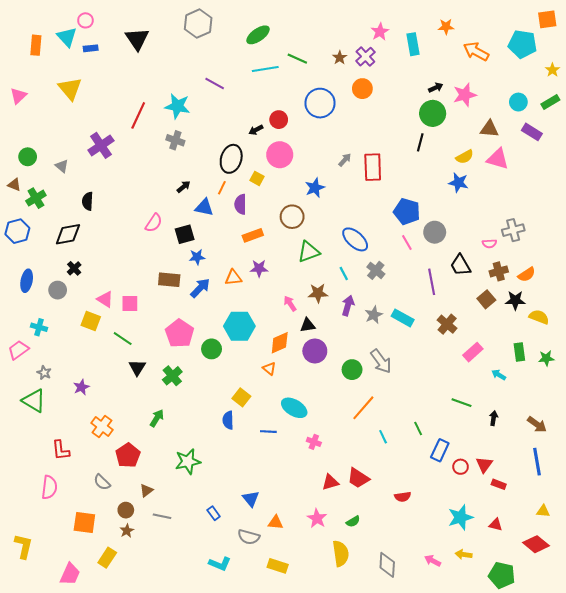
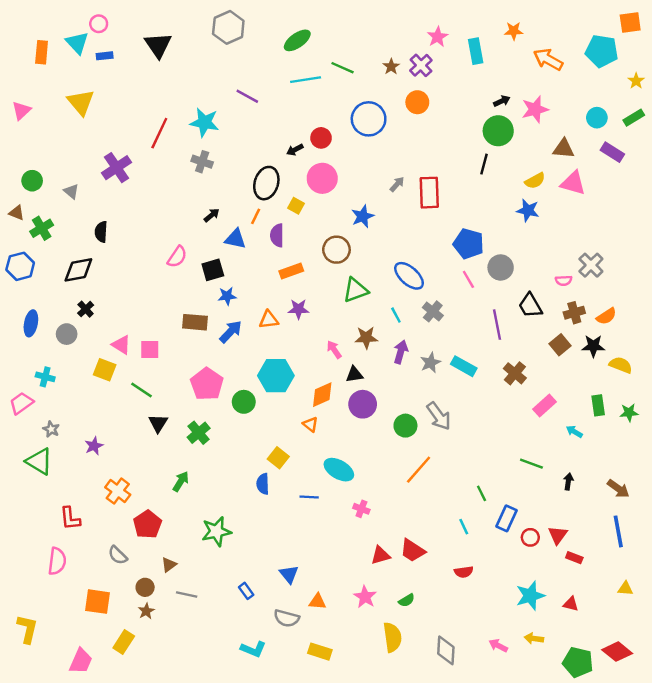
gray cross: (513, 230) -> (591, 265), turned -30
cyan line: (383, 437) -> (464, 527), moved
red diamond: (536, 544) -> (617, 652), moved

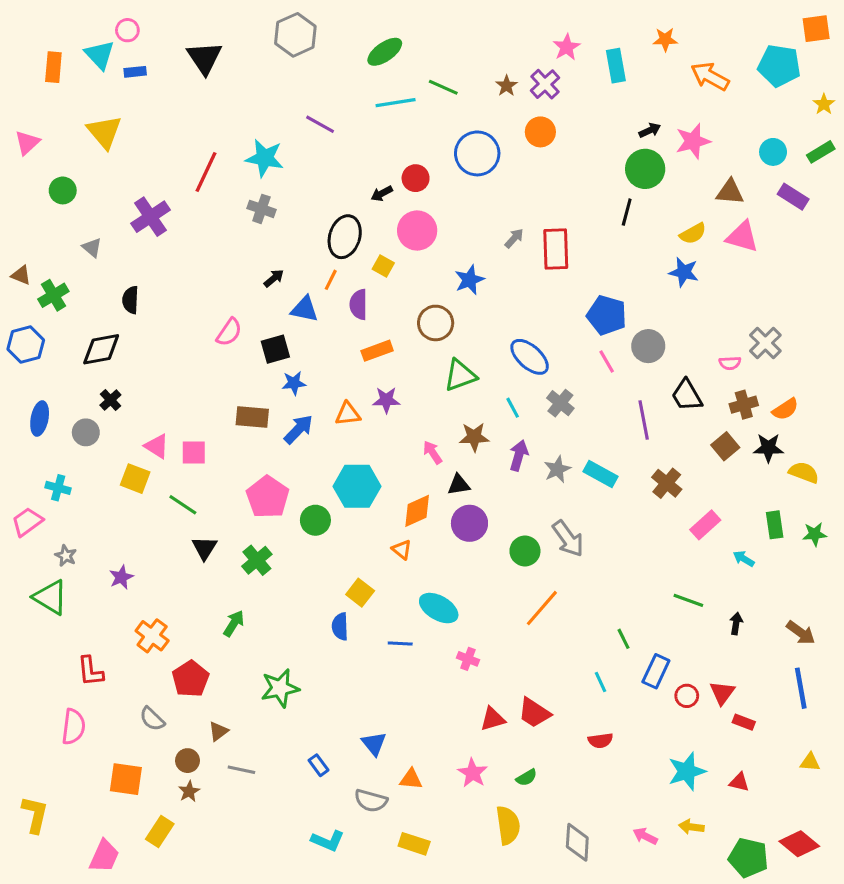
green circle: (32, 181) -> (63, 190), moved

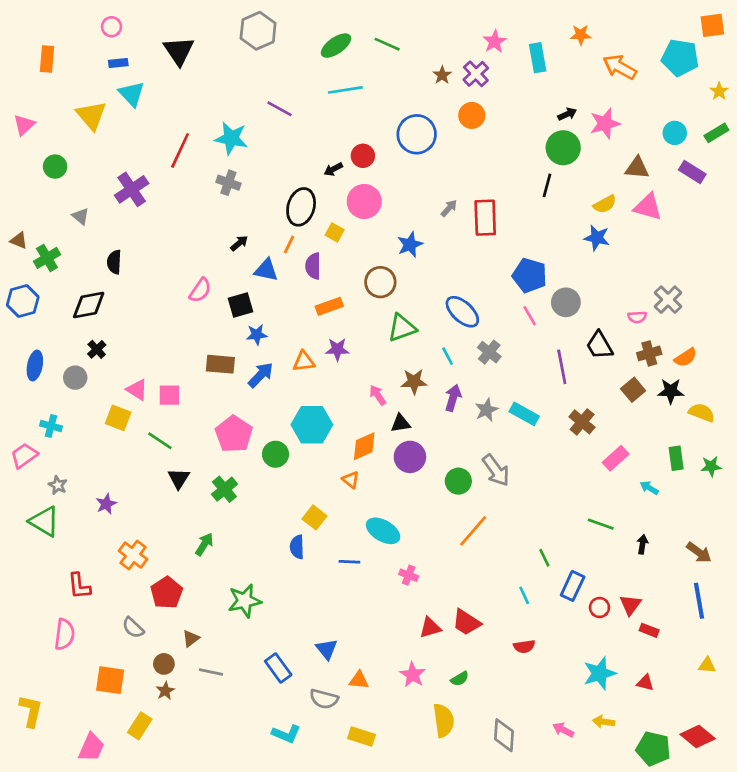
cyan triangle: (100, 55) -> (132, 94), moved
green line: (443, 87) -> (387, 44), moved
blue rectangle: (318, 765) -> (278, 668), size x1.5

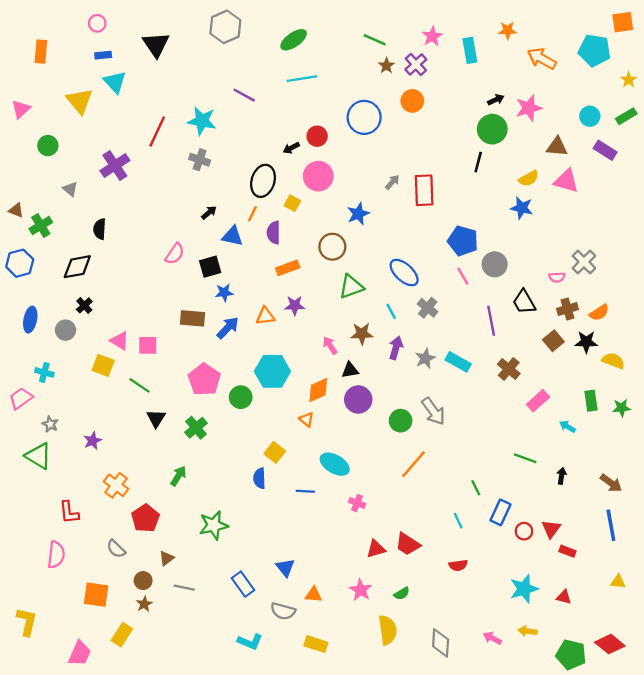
green line: (387, 44) -> (375, 40), moved

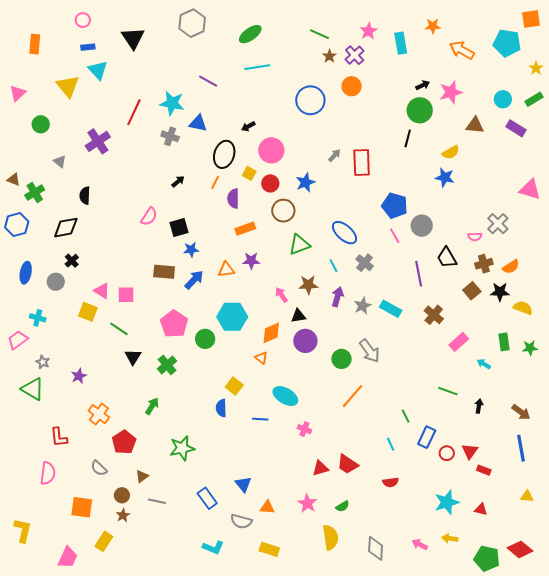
red circle: (317, 136) -> (270, 183), moved
pink triangle: (566, 181) -> (530, 189), moved
blue triangle: (232, 236) -> (198, 123), moved

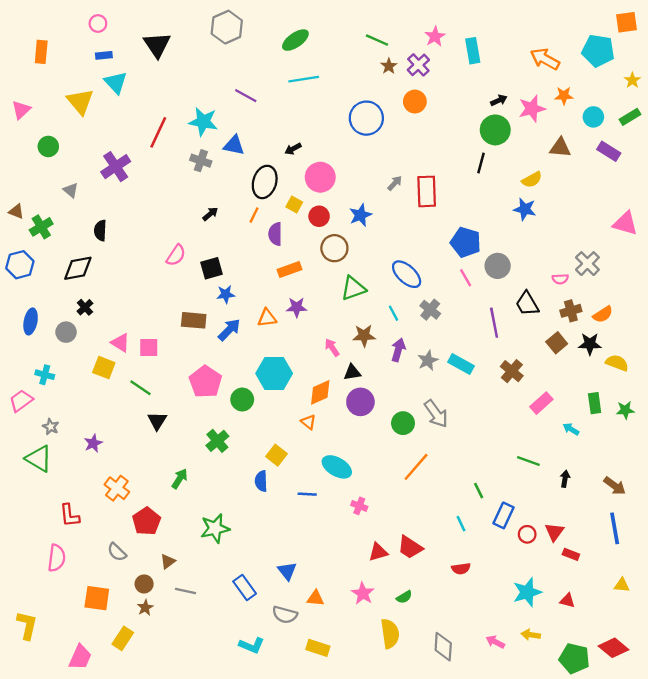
orange star: (433, 26) -> (564, 96), moved
green cross: (167, 365) -> (217, 441), moved

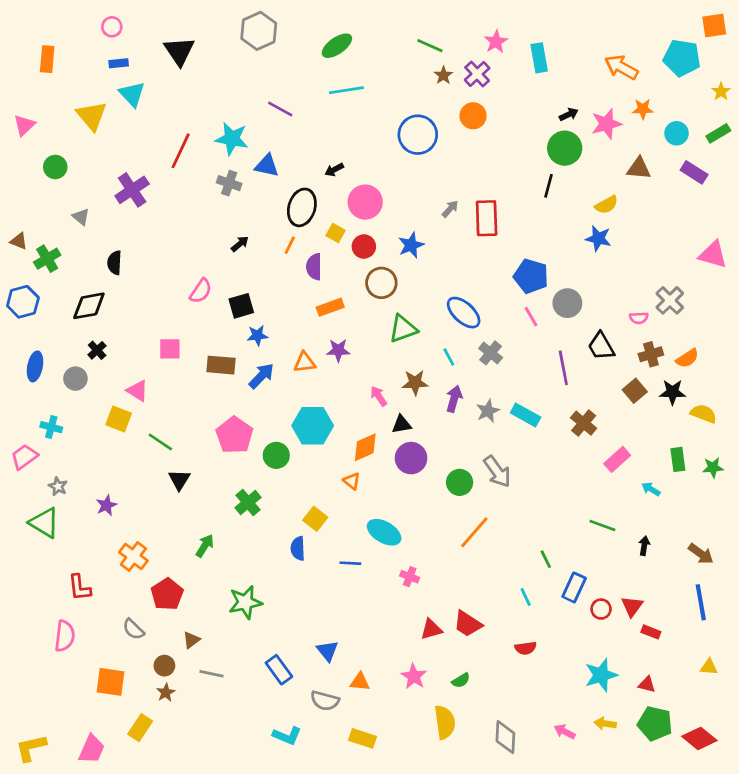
pink square: (149, 347) -> (170, 349), moved
yellow L-shape: (27, 625) -> (31, 748), moved, turned -116
green pentagon: (574, 658) -> (655, 724), moved

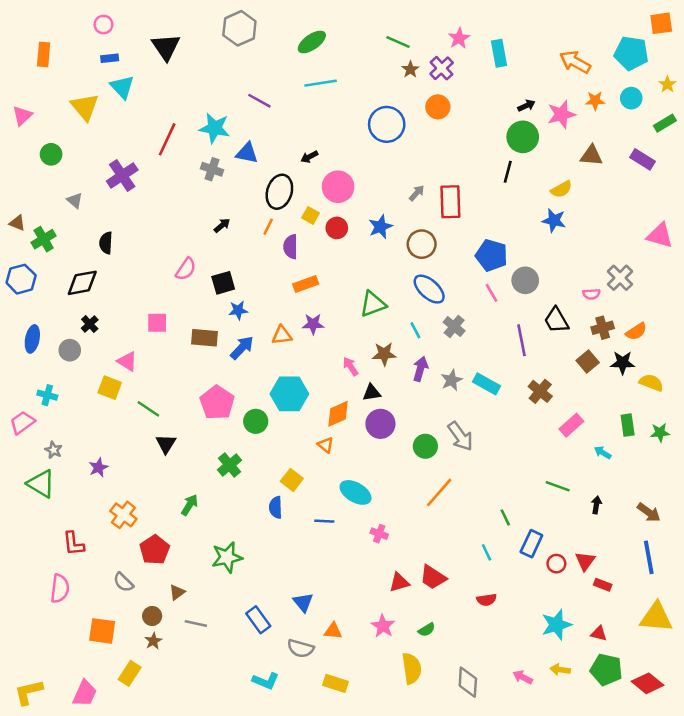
cyan circle: (677, 133) -> (631, 98), moved
brown circle: (381, 283) -> (422, 244), moved
yellow triangle: (709, 667) -> (656, 617), size x2.0

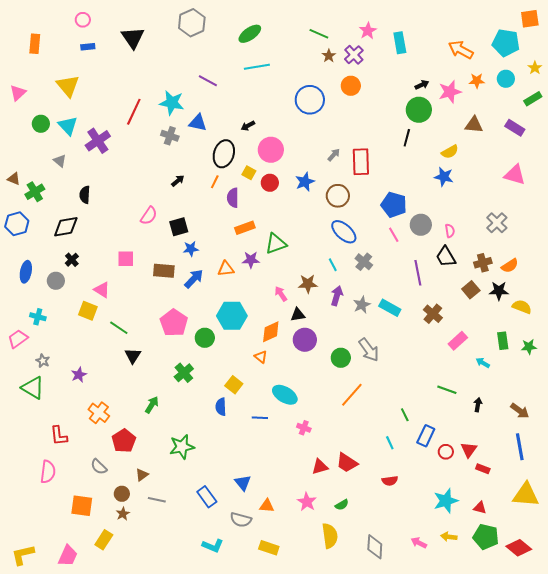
cyan triangle: (122, 87) -> (68, 126), moved
pink triangle: (660, 235) -> (515, 175), moved
pink semicircle: (591, 294) -> (450, 231), moved, turned -96
green triangle: (373, 304) -> (276, 244), moved

